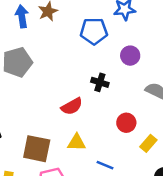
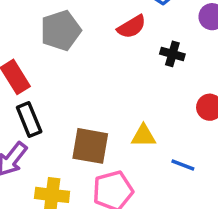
red semicircle: (72, 106) -> (132, 27), moved

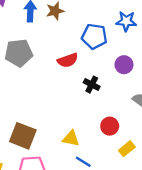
yellow triangle: (143, 136) -> (71, 138), moved

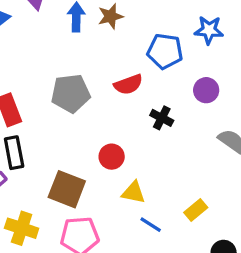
gray pentagon: (19, 53) -> (71, 93), moved
red circle: (110, 126) -> (112, 157), moved
yellow rectangle: (127, 149) -> (196, 210), moved

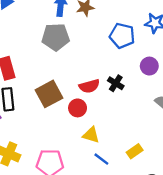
red semicircle: (128, 84) -> (89, 86), moved
gray pentagon: (71, 93) -> (56, 37), moved
brown square: (67, 189) -> (49, 94), moved, turned 36

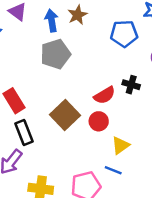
yellow triangle: (91, 135) -> (120, 145), turned -36
blue line: (101, 159) -> (113, 170), moved

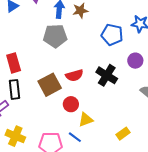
black cross: (131, 85) -> (107, 75), size x1.5
red semicircle: (105, 95) -> (74, 75), moved
red circle: (99, 121) -> (71, 104), moved

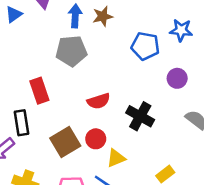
red rectangle: (14, 63) -> (39, 91), moved
black cross: (107, 75) -> (140, 116), moved
brown square: (50, 85) -> (65, 142), moved

